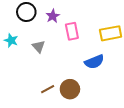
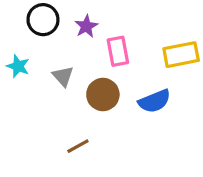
brown circle: (70, 89) -> (103, 95), moved

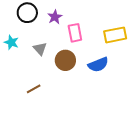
brown line: (78, 146) -> (34, 89), moved

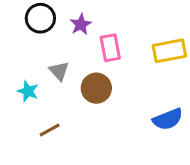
cyan star: (11, 42) -> (28, 91), moved
blue semicircle: (98, 65) -> (168, 119), moved

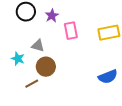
gray triangle: (59, 71) -> (38, 46), turned -32
brown circle: (96, 88) -> (46, 67), moved

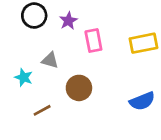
brown circle: (46, 67) -> (79, 88), moved

